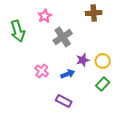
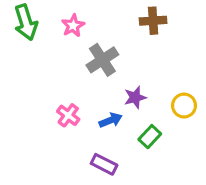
green arrow: (18, 31) -> (26, 22), moved
yellow circle: (103, 61) -> (184, 106), moved
green rectangle: (103, 84) -> (150, 137), moved

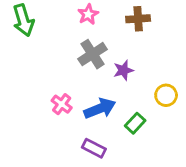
pink star: (73, 26) -> (88, 14), moved
purple star: (135, 97) -> (123, 70), moved
blue arrow: (111, 120) -> (100, 109), size x1.5

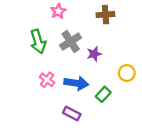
pink star: (88, 14) -> (58, 11), moved
green arrow: (23, 20) -> (38, 42), moved
blue arrow: (100, 109) -> (76, 83), turned 30

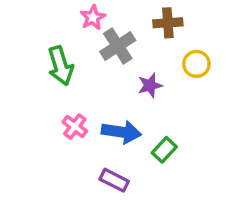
gray cross: (71, 42) -> (118, 46), moved
yellow circle: (127, 73) -> (196, 64), moved

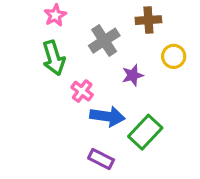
pink star: (93, 17) -> (55, 15), moved
pink cross: (75, 127) -> (82, 91), moved
green rectangle: (164, 150) -> (145, 132), size x1.5

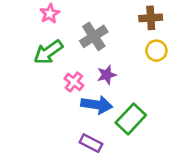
brown cross: (148, 20) -> (151, 18), moved
green arrow: (54, 58) -> (48, 52), turned 72
purple star: (133, 75) -> (107, 75), moved

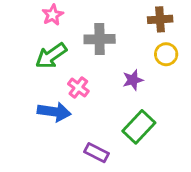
gray cross: (94, 36) -> (100, 39), turned 32
purple star: (107, 75) -> (133, 80), moved
blue arrow: (97, 105) -> (54, 112), moved

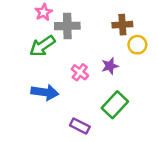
brown cross: (160, 19) -> (122, 25), moved
gray cross: (100, 39) -> (67, 26), moved
pink cross: (78, 88) -> (80, 72), moved

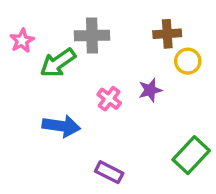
pink star: (44, 12) -> (22, 41), moved
green rectangle: (115, 105) -> (191, 155), moved

